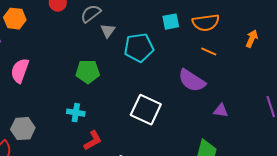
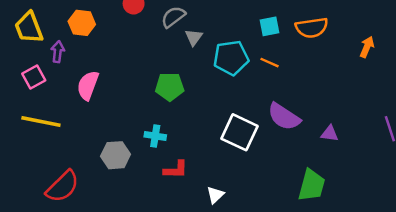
orange line: (209, 52) -> (270, 63), moved
purple semicircle: (192, 81) -> (284, 117), moved
gray hexagon: (23, 129) -> (116, 155), moved
red L-shape: (93, 141) -> (176, 170), turned 30

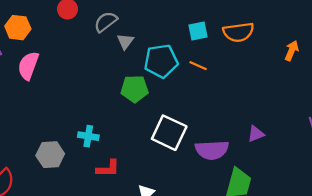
pink semicircle: (88, 85) -> (28, 66), moved
green pentagon: (170, 87) -> (135, 89), moved
purple semicircle: (284, 117) -> (212, 150), moved, turned -36
purple triangle: (330, 134) -> (256, 134), turned -30

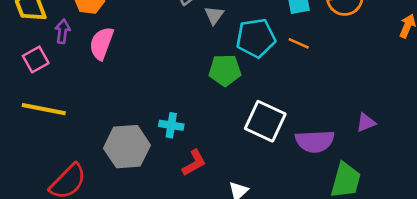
gray hexagon: (50, 155) -> (127, 147), size x1.4
red L-shape: (108, 168) -> (194, 163), turned -30

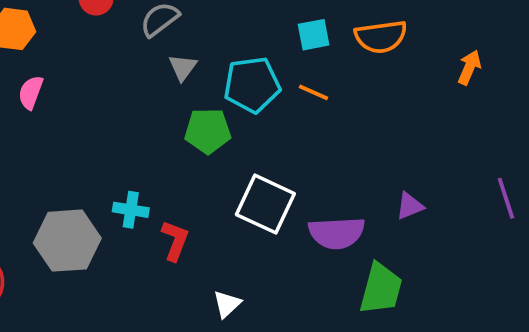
gray triangle: (214, 15) -> (183, 67), moved
pink semicircle: (101, 43) -> (31, 92), size x0.7
red L-shape: (194, 163) -> (175, 241), moved, turned -40

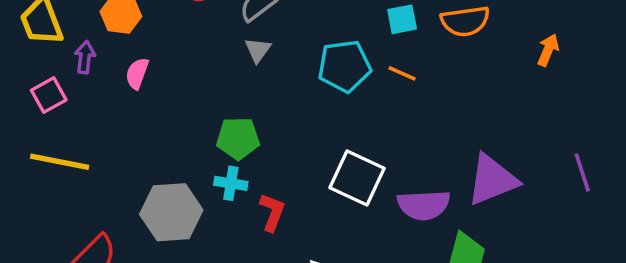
gray triangle: (183, 67) -> (258, 50), moved
green pentagon: (208, 131) -> (238, 138), moved
purple triangle: (410, 206) -> (492, 180), size x2.0

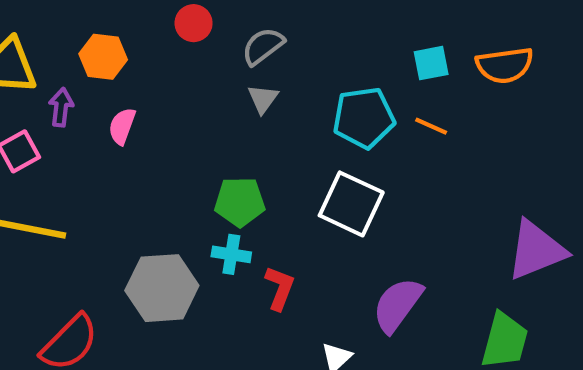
white square: (357, 178) -> (351, 204), moved
purple semicircle: (424, 205) -> (397, 305), moved, turned 129

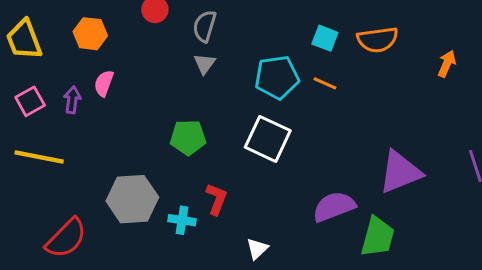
gray semicircle: (263, 46) -> (205, 26), turned -36
cyan square: (431, 63) -> (325, 38), turned 32
purple arrow: (61, 107) -> (72, 100), moved
cyan cross: (231, 254) -> (182, 220), moved
purple semicircle: (397, 305) -> (334, 207), moved, turned 33

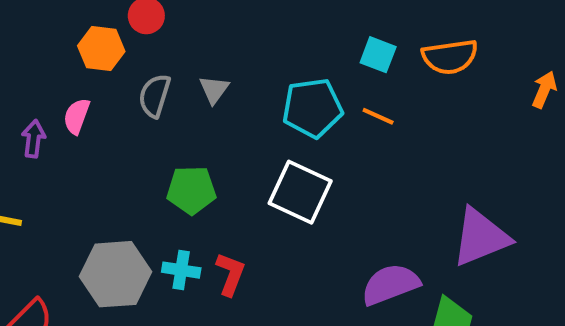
gray semicircle: (205, 26) -> (155, 96), moved
orange hexagon: (90, 34) -> (101, 49), moved
cyan cross: (182, 220) -> (181, 270), moved

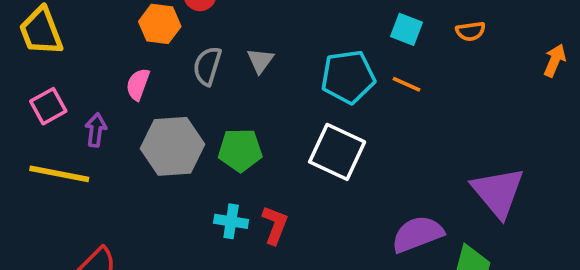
orange semicircle: (450, 57) -> (471, 31), size x0.6
purple arrow: (34, 139) -> (96, 130), moved
purple triangle: (481, 237) -> (498, 192), turned -48
gray hexagon: (116, 274) -> (173, 146), moved

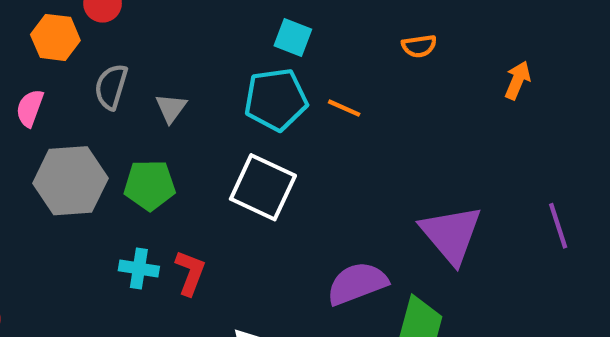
cyan square: (407, 29) -> (293, 37), moved
gray triangle: (260, 60) -> (171, 108), moved

